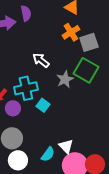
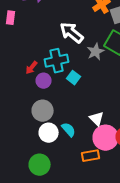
white arrow: (41, 60) -> (72, 33), size x1.4
cyan semicircle: (48, 154) -> (69, 130), moved, turned -77

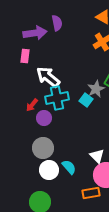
pink rectangle: (11, 18) -> (25, 56), moved
white arrow: (72, 33) -> (48, 77), moved
cyan square: (74, 78) -> (86, 100), moved

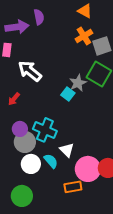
cyan cross: (57, 98) -> (45, 130), moved, turned 35
purple circle: (44, 118) -> (20, 129), moved
white triangle: (97, 156) -> (67, 150), moved

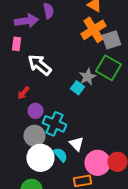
orange cross: (84, 36) -> (94, 30), size x1.4
purple circle: (20, 129) -> (36, 111), moved
white circle: (31, 164) -> (40, 158), size x1.4

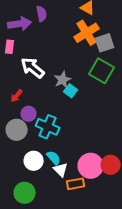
gray star: (88, 77) -> (63, 80), moved
gray circle: (34, 136) -> (17, 130), moved
white triangle: (76, 144) -> (61, 170), moved
white circle: (40, 158) -> (34, 161), size x0.7

